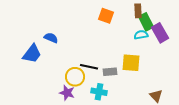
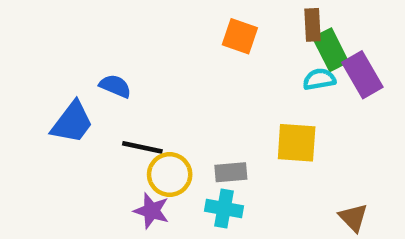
black line: (89, 67) -> (142, 147), moved
gray rectangle: (110, 72) -> (231, 172), moved

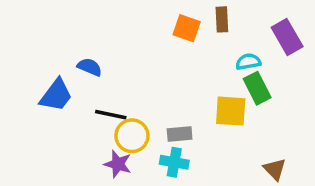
brown rectangle: (312, 25) -> (222, 19), moved
green rectangle: (331, 50) -> (257, 88), moved
purple rectangle: (362, 75) -> (287, 37), moved

